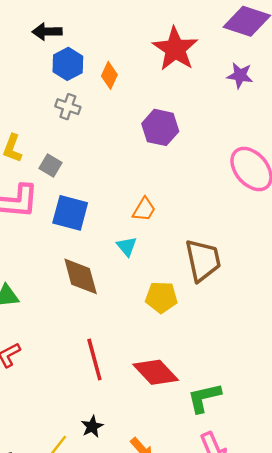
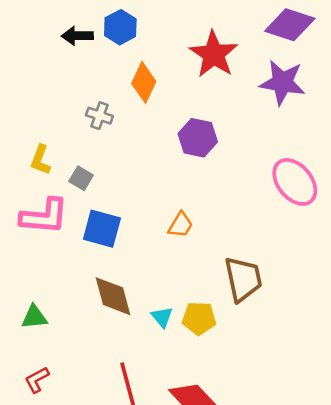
blue hexagon: (68, 64) -> (120, 27), moved
orange diamond: (109, 75) -> (144, 82), size x1.4
purple star: (240, 75) -> (282, 82), size x1.6
cyan triangle: (127, 246) -> (162, 317), moved

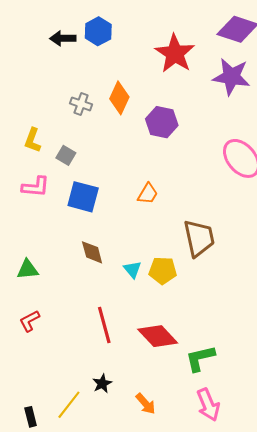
orange diamond: (144, 82) -> (119, 98), moved
pink L-shape: (44, 216) -> (36, 187), size x0.7
brown diamond: (113, 296) -> (92, 252), size x0.7

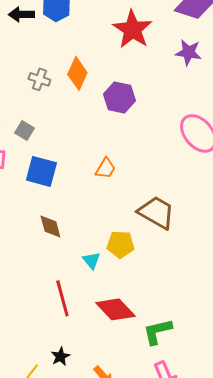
purple star: (231, 77) -> (188, 52), size x0.7
brown trapezoid: (199, 238) -> (156, 212), turned -48
cyan triangle: (132, 269) -> (91, 260), moved

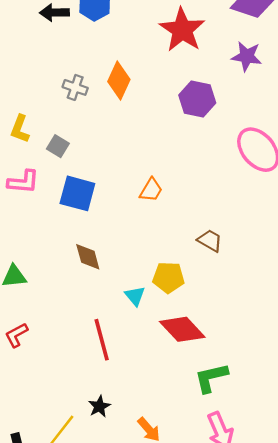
purple hexagon: (119, 97) -> (197, 99), moved
brown trapezoid: (156, 212) -> (210, 241), size x0.6
red diamond: (115, 309) -> (182, 329), moved

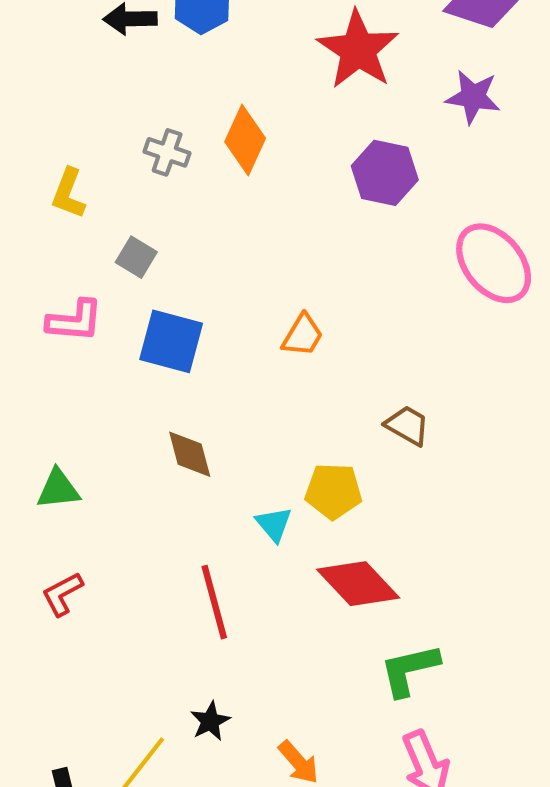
yellow L-shape: (20, 129) -> (69, 193), moved

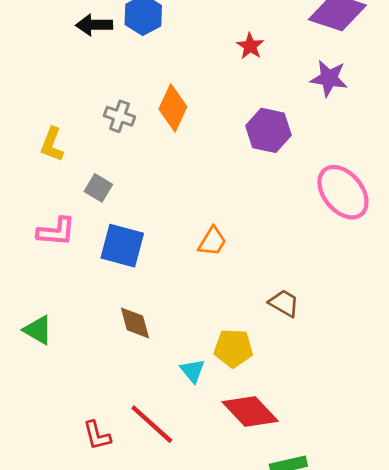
red star: (358, 50) -> (250, 46), size x0.5
green triangle: (58, 489) -> (38, 330), moved, turned 36
red L-shape: (62, 594) -> (97, 435), moved, turned -76
red line: (214, 602) -> (152, 424), turned -33

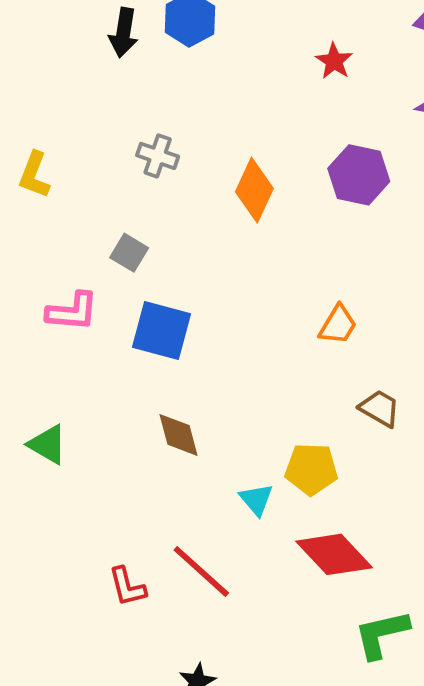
black arrow: (94, 25) -> (123, 33), turned -80
orange diamond: (173, 108) -> (254, 190), moved
yellow L-shape: (52, 144) -> (34, 175), moved
orange trapezoid: (212, 241) -> (338, 325), moved

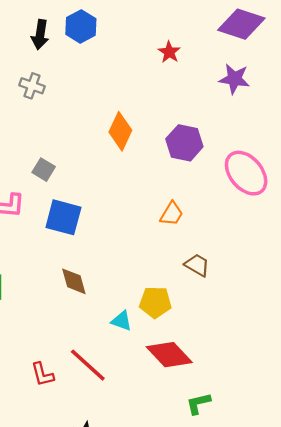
gray cross: (158, 156) -> (32, 86), moved
purple hexagon: (359, 175) -> (184, 143), moved
cyan triangle: (256, 499) -> (122, 321), turned -30
green L-shape: (382, 634) -> (198, 403), size x0.7

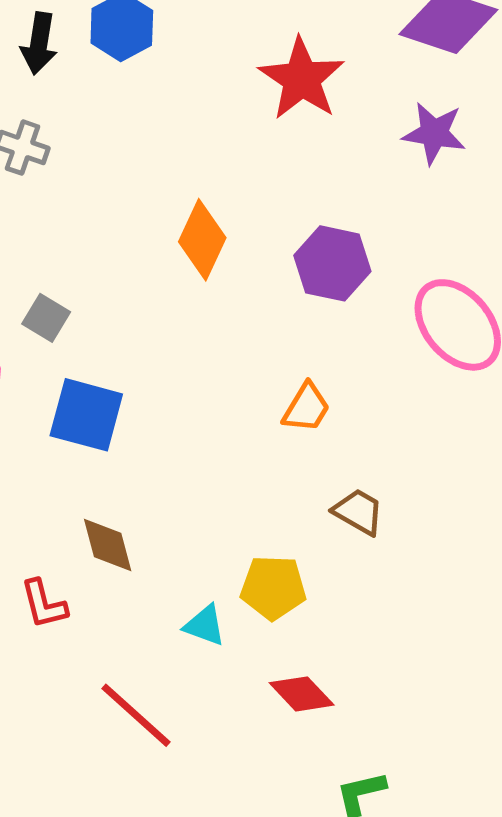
red star: (169, 52) -> (302, 79), size x1.8
red diamond: (169, 355) -> (302, 694), size x0.7
red L-shape: (42, 374) -> (44, 604), moved

